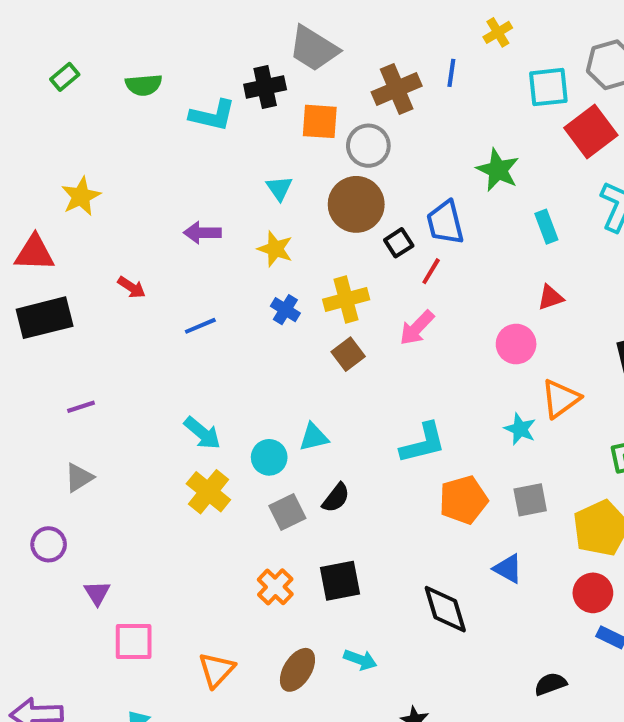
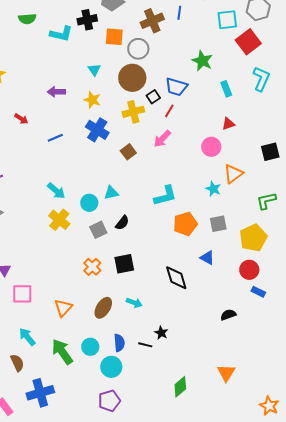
blue trapezoid: (445, 223) -> (176, 87), turned -60
yellow cross: (346, 299) -> (133, 112), moved
blue cross: (285, 310) -> (97, 130), size x1.6

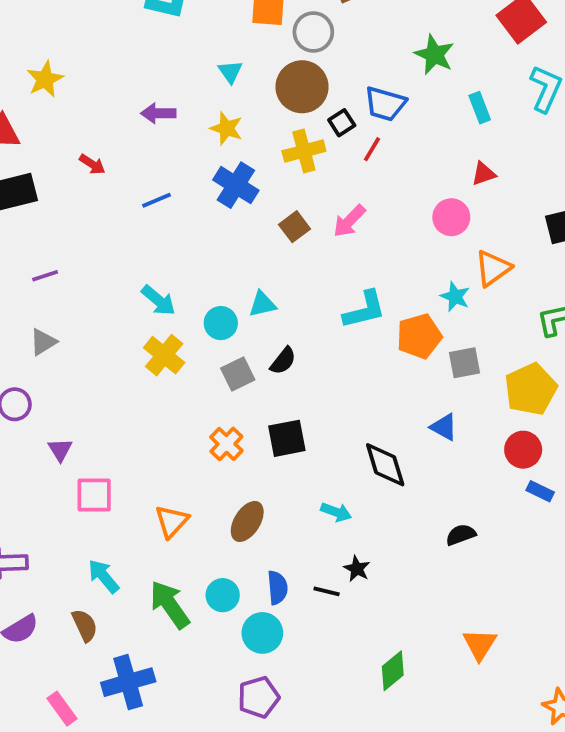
pink arrow: (162, 139) -> (349, 221), moved
orange pentagon: (185, 224) -> (419, 336), moved
cyan arrow: (134, 303) -> (336, 512), moved
black semicircle: (228, 315) -> (461, 535), moved

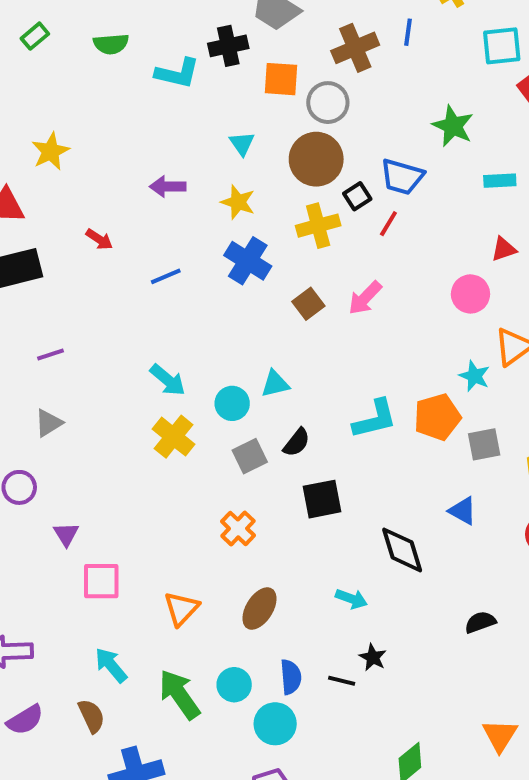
cyan rectangle: (480, 108) -> (500, 181), turned -72
cyan L-shape: (364, 310) -> (375, 419), moved
black square: (287, 438) -> (322, 499), moved

